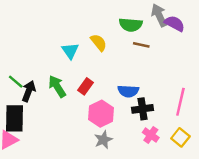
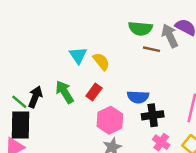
gray arrow: (159, 15) -> (170, 36), moved
yellow semicircle: (99, 43) -> (101, 61), moved
green line: (16, 82) -> (19, 102), moved

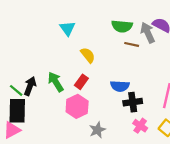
cyan triangle: (78, 55) -> (67, 28), moved
pink hexagon: (110, 120) -> (77, 106), moved

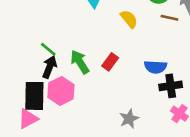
yellow semicircle: (88, 55) -> (129, 19), moved
green line: (16, 90) -> (48, 49), moved
pink hexagon: (77, 106) -> (61, 91), moved

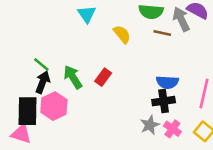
blue semicircle: (156, 67) -> (167, 82), moved
pink triangle: (28, 119) -> (21, 134), turned 45
gray star: (129, 119) -> (150, 125), moved

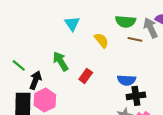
green line: (41, 65) -> (19, 65), moved
green arrow: (73, 77) -> (61, 61), moved
blue semicircle: (167, 82) -> (127, 80), moved

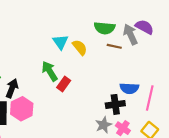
cyan triangle: (72, 24) -> (60, 42), moved
green arrow: (61, 61) -> (50, 71), moved
blue semicircle: (127, 80) -> (129, 88), moved

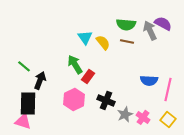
brown line: (114, 46) -> (127, 41), moved
black cross: (115, 104) -> (106, 100), moved, turned 30
pink hexagon: (22, 109) -> (74, 99), moved

